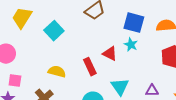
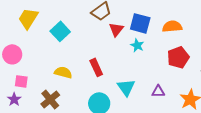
red triangle: (110, 54) -> (116, 29), moved, turned 42

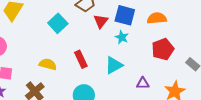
cyan square: (60, 31) -> (58, 23), moved
cyan triangle: (126, 87) -> (114, 65), moved, turned 36

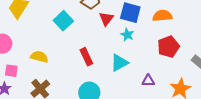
yellow semicircle: (48, 64) -> (39, 57), moved

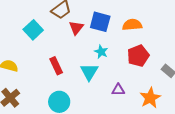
cyan star: (127, 35) -> (101, 52), moved
cyan triangle: (119, 63) -> (89, 72), turned -30

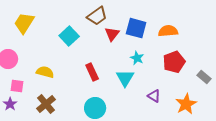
purple triangle: (118, 90) -> (154, 96), turned 32

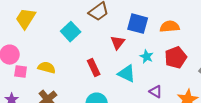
red triangle: (112, 34) -> (118, 43), moved
cyan star: (137, 58) -> (147, 57), moved
cyan triangle: (125, 78) -> (127, 74), turned -36
pink square: (17, 86) -> (21, 72), moved

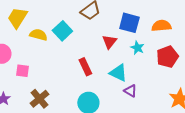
cyan star: (147, 57) -> (137, 48), moved
yellow semicircle: (47, 68) -> (38, 35), moved
pink square: (21, 72) -> (22, 71), moved
purple triangle: (156, 92) -> (130, 91), moved

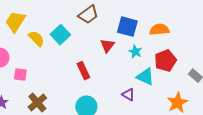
yellow semicircle: (38, 35) -> (36, 39), turned 30
cyan triangle: (118, 73) -> (145, 77), moved

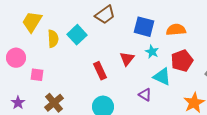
yellow semicircle: (36, 39) -> (53, 39), turned 42
red triangle: (107, 46) -> (127, 59), moved

